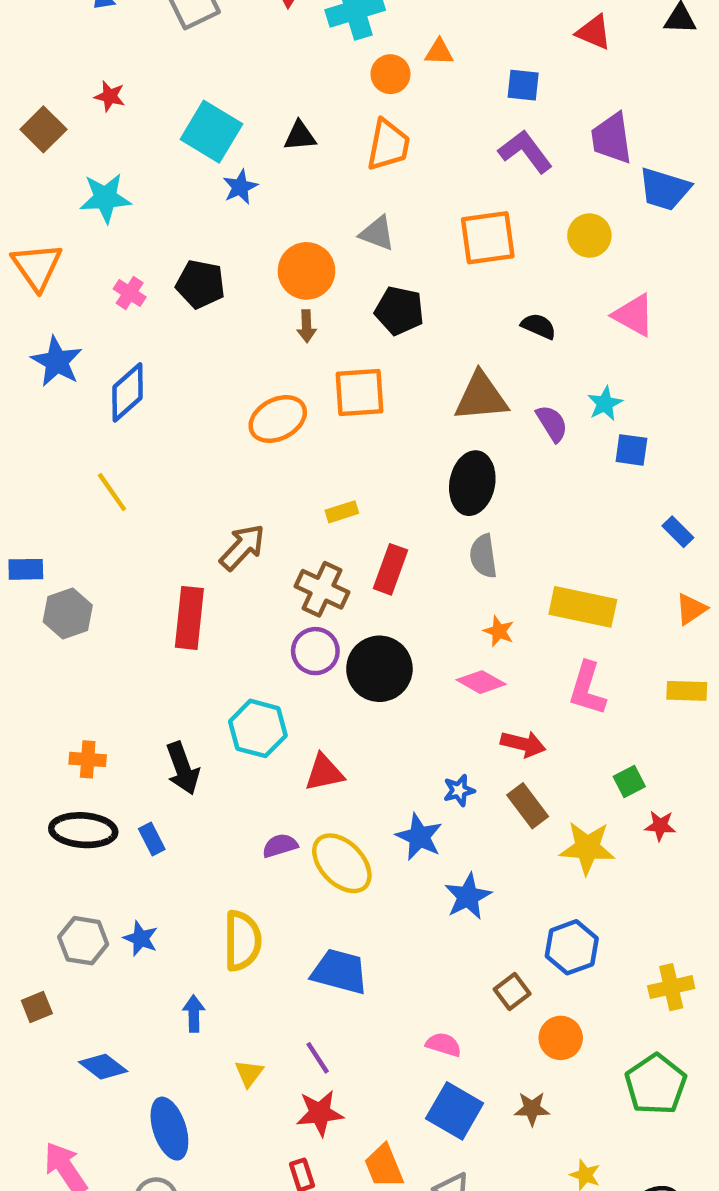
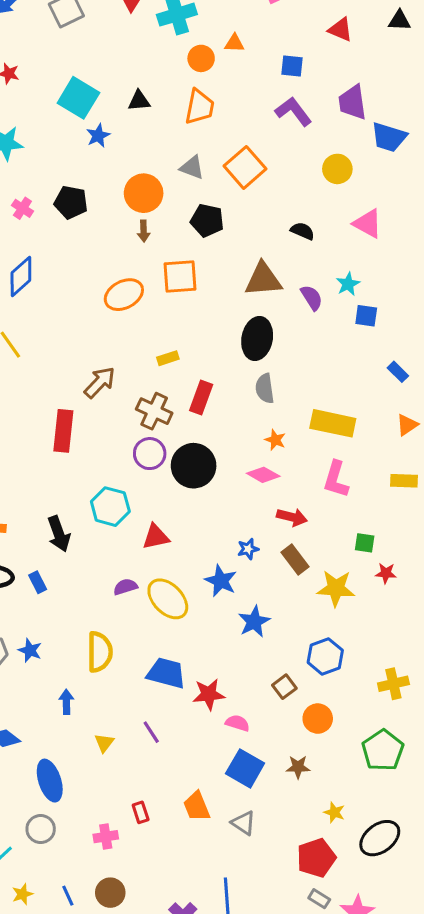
orange square: (488, 238) -> (245, 167), moved, turned -33
green square: (629, 782) -> (365, 543), turned 35
red star: (320, 1113) -> (209, 694), moved

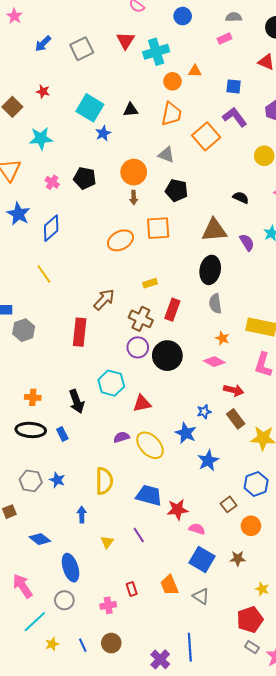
orange square: (245, 167) -> (206, 136), moved

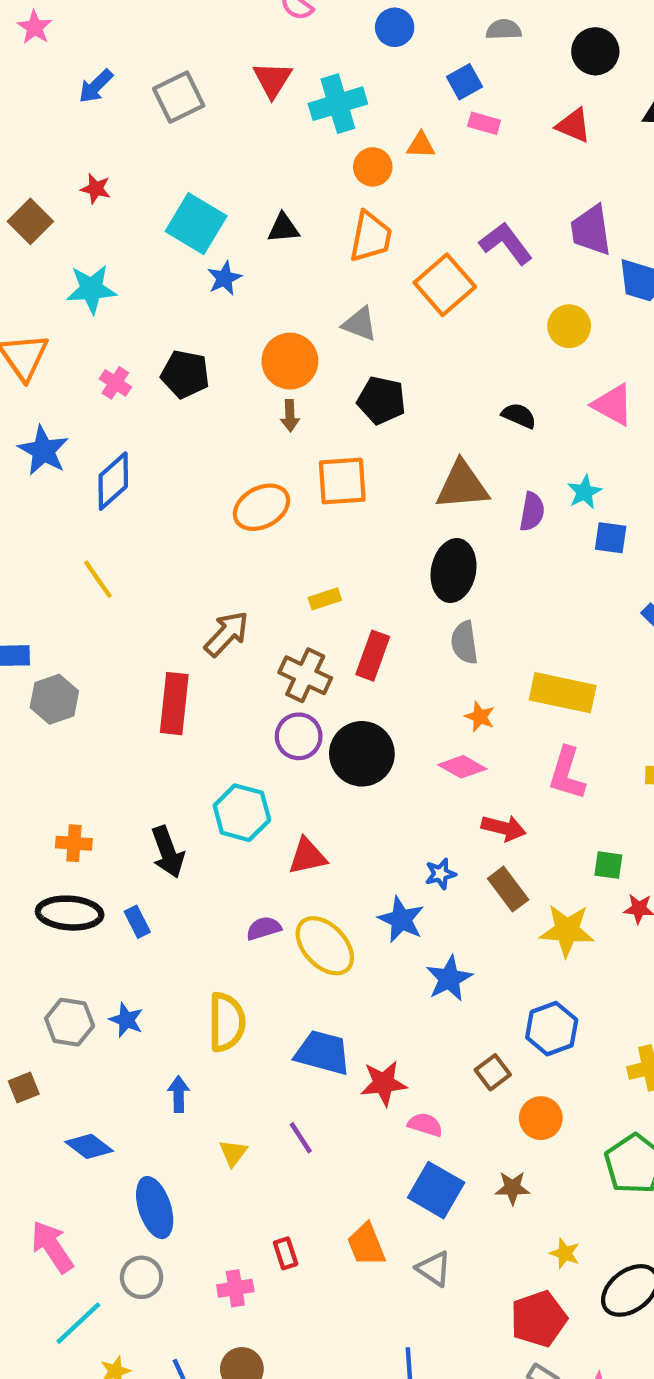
pink rectangle: (224, 39) -> (484, 123), moved, turned 40
blue square: (234, 86) -> (464, 82), moved, turned -35
purple semicircle: (247, 242) -> (532, 512), turned 42

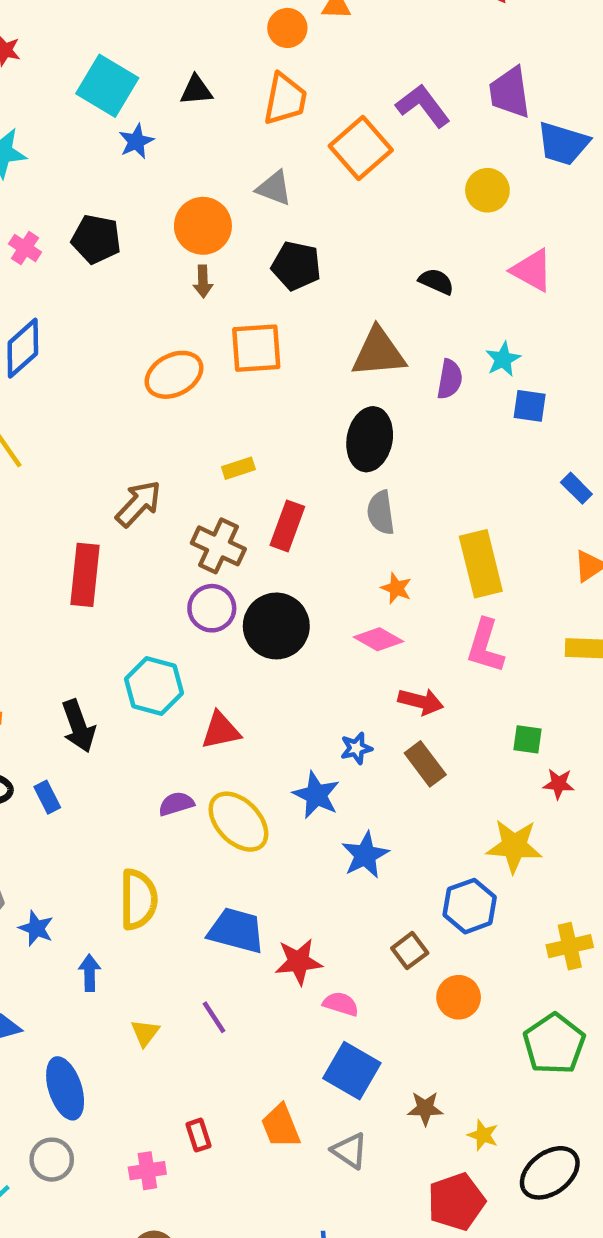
yellow rectangle: (563, 693) -> (481, 564), turned 64
yellow star: (567, 930) -> (514, 846), moved
blue star: (126, 1020) -> (36, 928), moved
brown star: (512, 1188) -> (425, 1108), moved

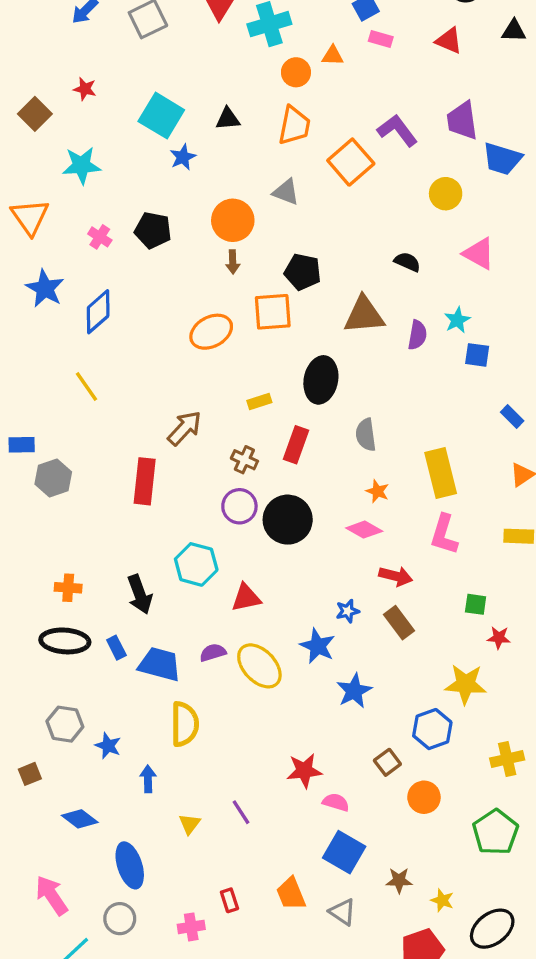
black pentagon: (296, 266) -> (303, 272), moved
black ellipse: (370, 439) -> (321, 380), moved
brown cross: (218, 546) -> (244, 460), size x0.7
blue trapezoid: (236, 931) -> (160, 664), moved

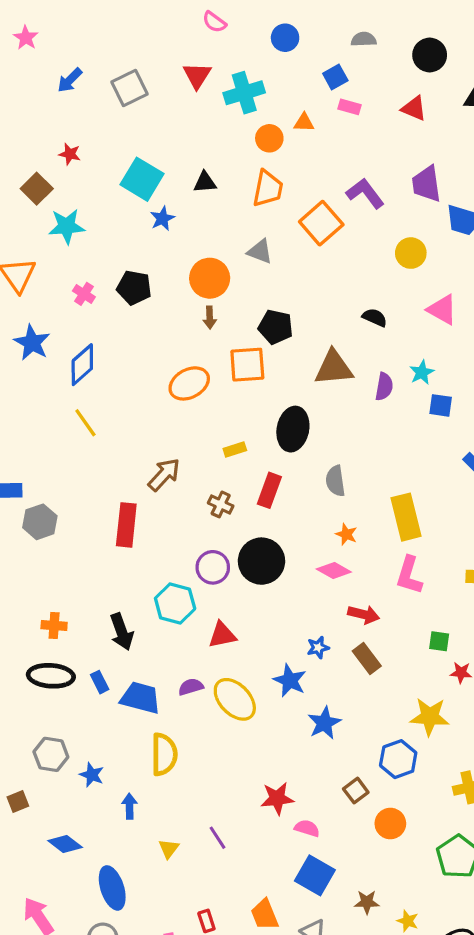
brown square: (35, 114) -> (37, 189), moved
yellow line: (86, 387) -> (85, 423), moved
purple circle: (239, 506) -> (213, 567), moved

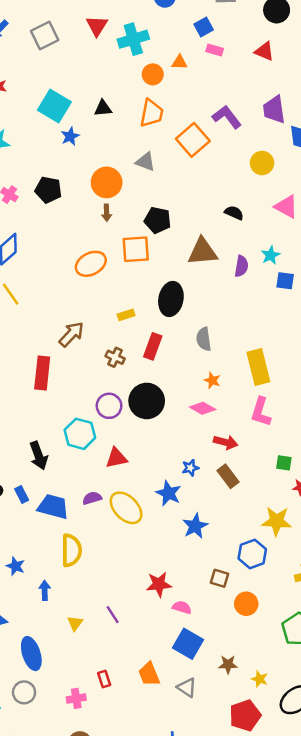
brown square: (356, 791) -> (220, 578), turned -36

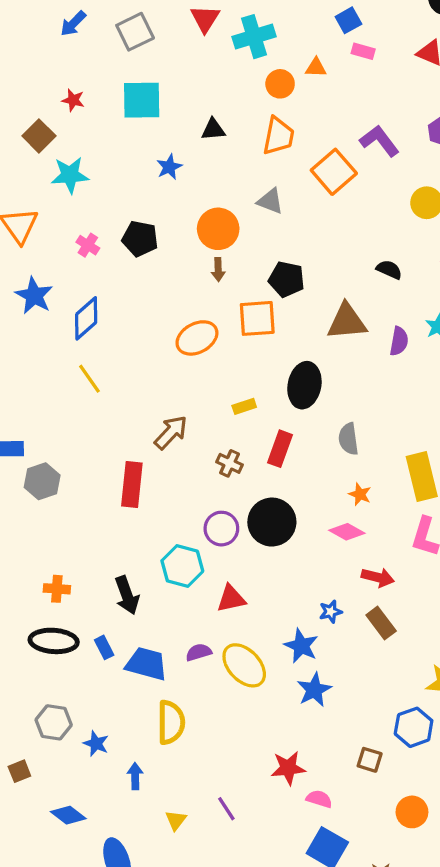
cyan square: (54, 106) -> (142, 100), moved, turned -32
blue star: (195, 526) -> (314, 690), moved
orange circle: (246, 604) -> (412, 812), moved

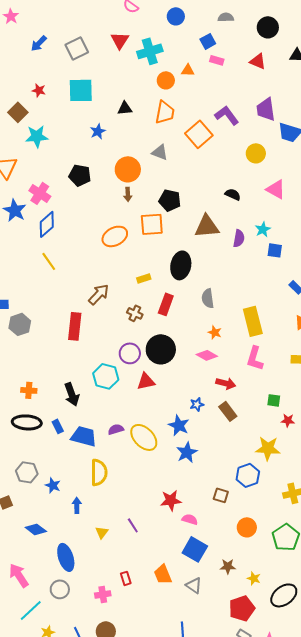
pink cross: (88, 245) -> (40, 193), moved, size x1.5
red triangle: (231, 599) -> (146, 381), moved

